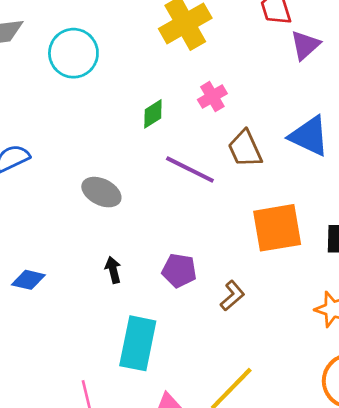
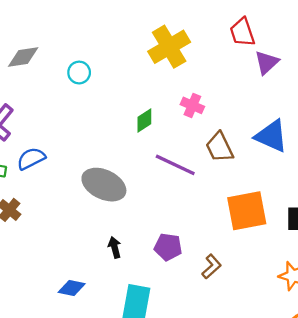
cyan circle: (73, 53) -> (79, 73), size x0.6
pink cross: (212, 97) -> (192, 105), turned -35
gray ellipse: (101, 192) -> (104, 185), size x1.4
blue diamond: (28, 280) -> (72, 288), moved

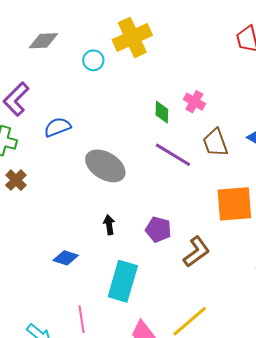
yellow cross: (169, 47) -> (132, 37), moved
green diamond: (144, 120) -> (162, 112), moved, turned -60
blue semicircle: (31, 159) -> (57, 127), moved
brown L-shape: (212, 266) -> (196, 252), size x1.4

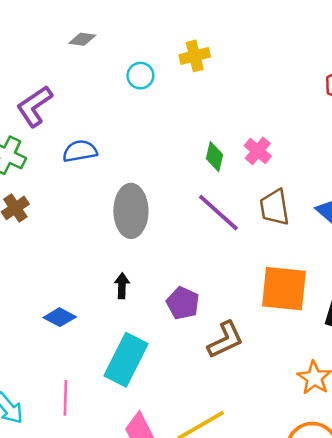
yellow cross: (132, 37) -> (195, 56), size x0.6
gray diamond: (43, 41) -> (82, 39), size x0.7
gray ellipse: (105, 166) -> (131, 211), turned 48

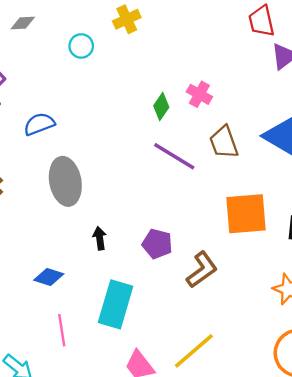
green diamond: (214, 157) -> (161, 107), turned 32
gray ellipse: (131, 211) -> (65, 181), moved
pink line: (65, 398) -> (62, 330), moved

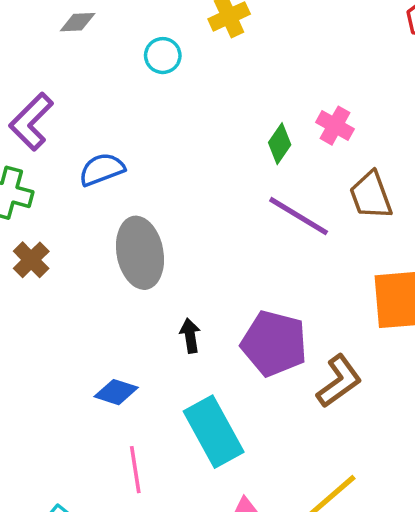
purple pentagon: (157, 244) -> (274, 343), size x1.5
cyan rectangle: (116, 304) -> (214, 432), turned -45

